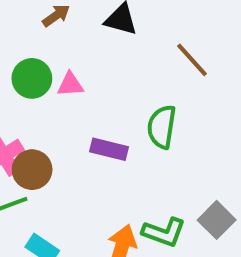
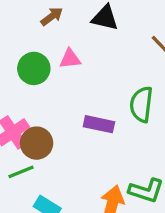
pink triangle: (70, 84) -> (70, 59), moved

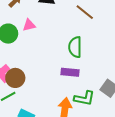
purple rectangle: (99, 124) -> (70, 72), moved

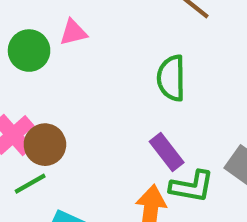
purple rectangle: (70, 72) -> (167, 152), moved, turned 48

